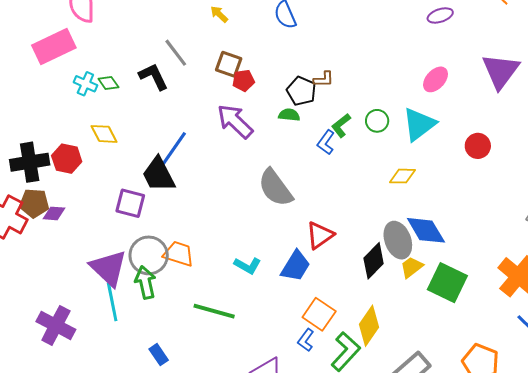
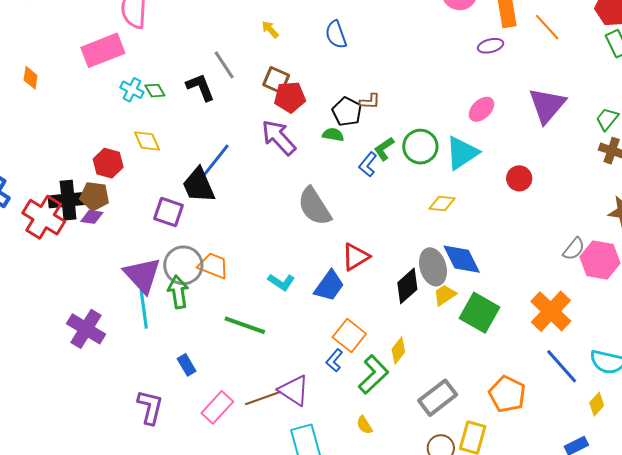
red pentagon: (243, 80) -> (290, 97), size x1.4
green circle: (377, 121) -> (420, 147), size x1.5
black cross: (30, 162) -> (68, 200), moved
brown pentagon: (34, 203) -> (94, 196), moved
yellow diamond: (369, 326) -> (398, 350), size x0.7

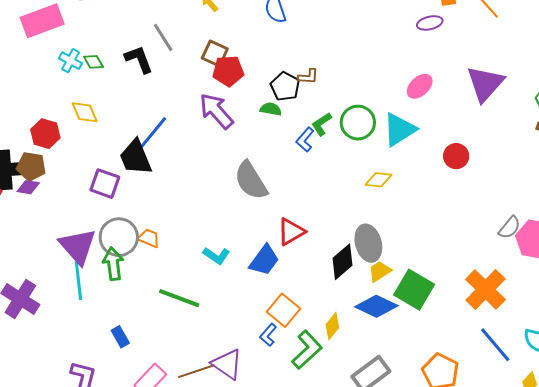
blue diamond: (462, 259) -> (376, 306), moved, turned -39
orange trapezoid: (213, 266) -> (149, 238), size x0.7

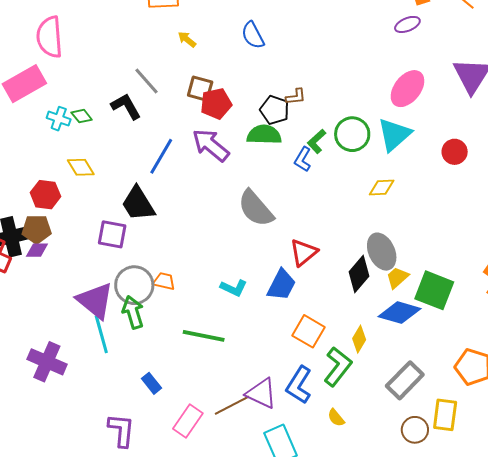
pink ellipse: (420, 86) -> (407, 89), size x1.4
green semicircle: (271, 109) -> (264, 135), size x1.6
blue line: (153, 133) -> (161, 156), moved
blue L-shape: (268, 335) -> (299, 385), moved, size x1.6

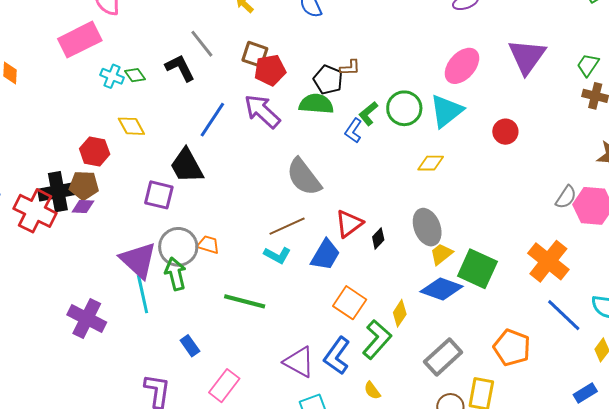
black diamond: (359, 274) -> (378, 238), moved, size x0.6
brown line: (232, 405) -> (287, 226), moved

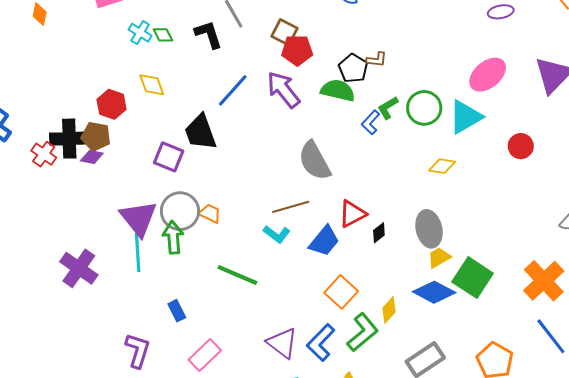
red cross: (35, 211) -> (44, 154), size x0.6

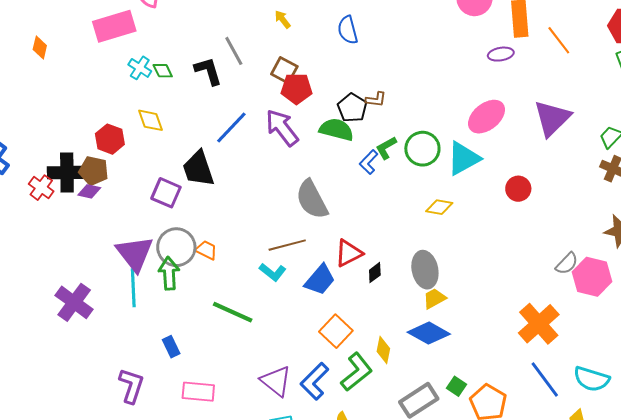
green square: (473, 278) -> (457, 386), moved, size x0.5
yellow diamond: (389, 310) -> (383, 350), turned -32
pink rectangle: (205, 355) -> (198, 392), turned 48

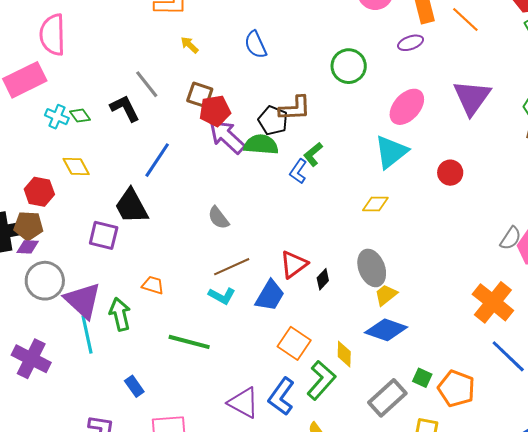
brown L-shape: (376, 99) -> (295, 108), size x1.6
purple arrow: (282, 128) -> (227, 137), moved
green circle: (422, 149) -> (349, 66), moved
gray semicircle: (312, 199) -> (218, 218), moved, size x0.6
gray circle: (176, 247) -> (45, 281), moved

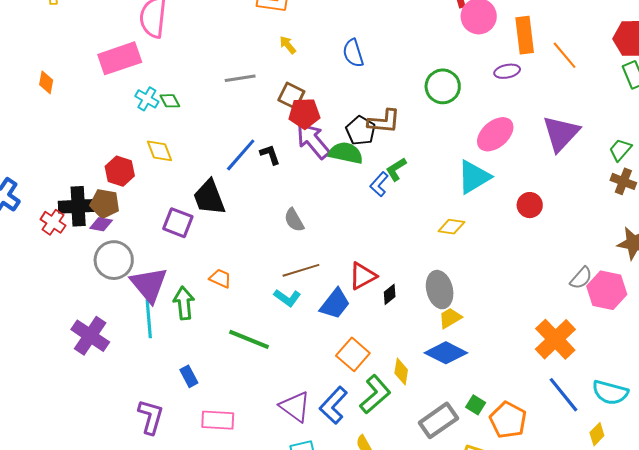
gray line: (147, 84) -> (240, 78), turned -68
black L-shape: (125, 108) -> (270, 155), moved, size x0.7

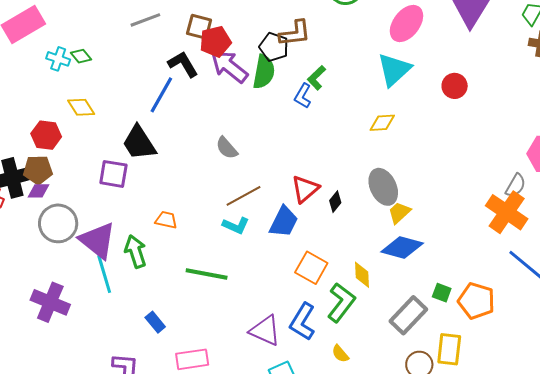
green semicircle: (346, 153) -> (264, 72), turned 100
black L-shape: (270, 155) -> (183, 64), moved, size x1.4
gray semicircle: (581, 278) -> (516, 185), moved

